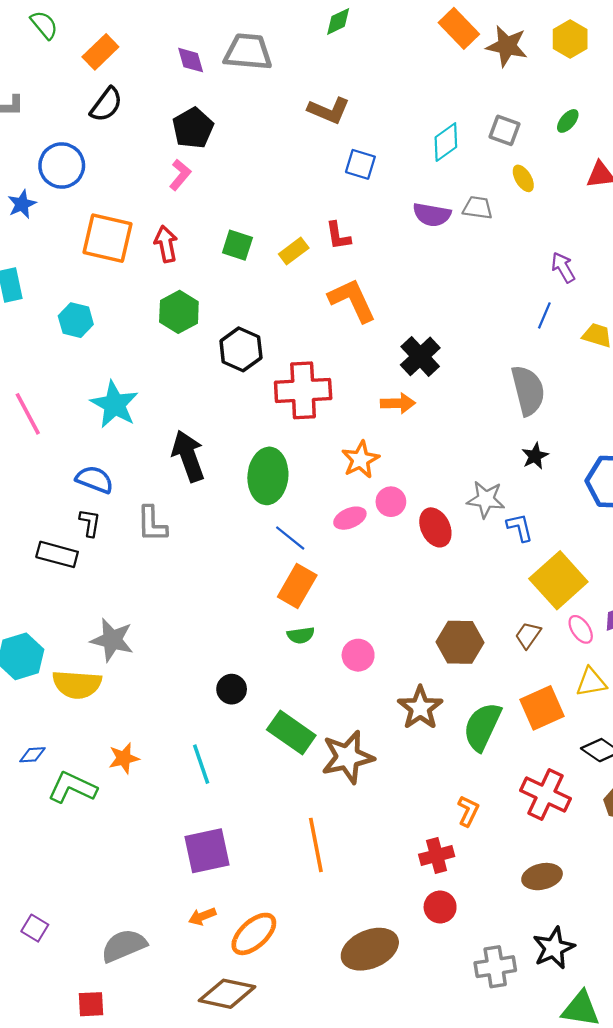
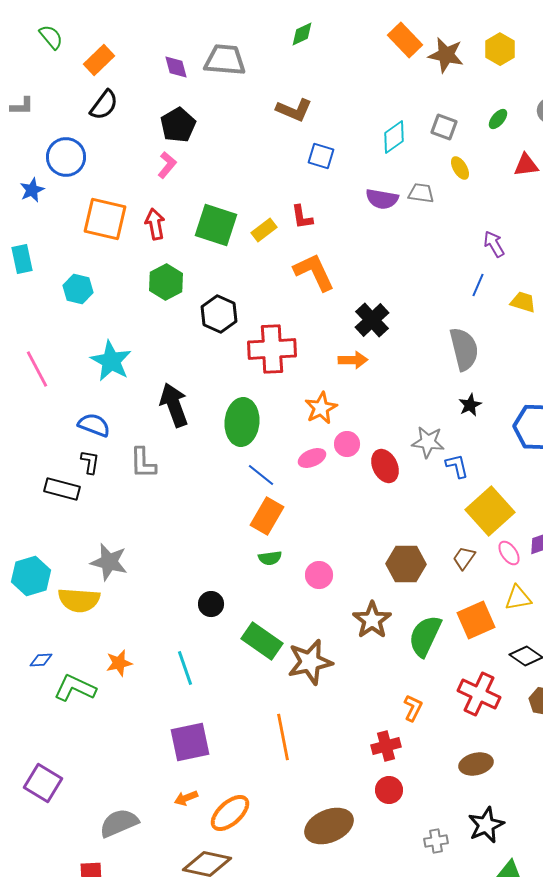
green square: (237, 245) -> (216, 225), size x1.6
purple square: (35, 928) -> (43, 783), moved, size x1.6
gray cross: (495, 967) -> (436, 841), size x0.7

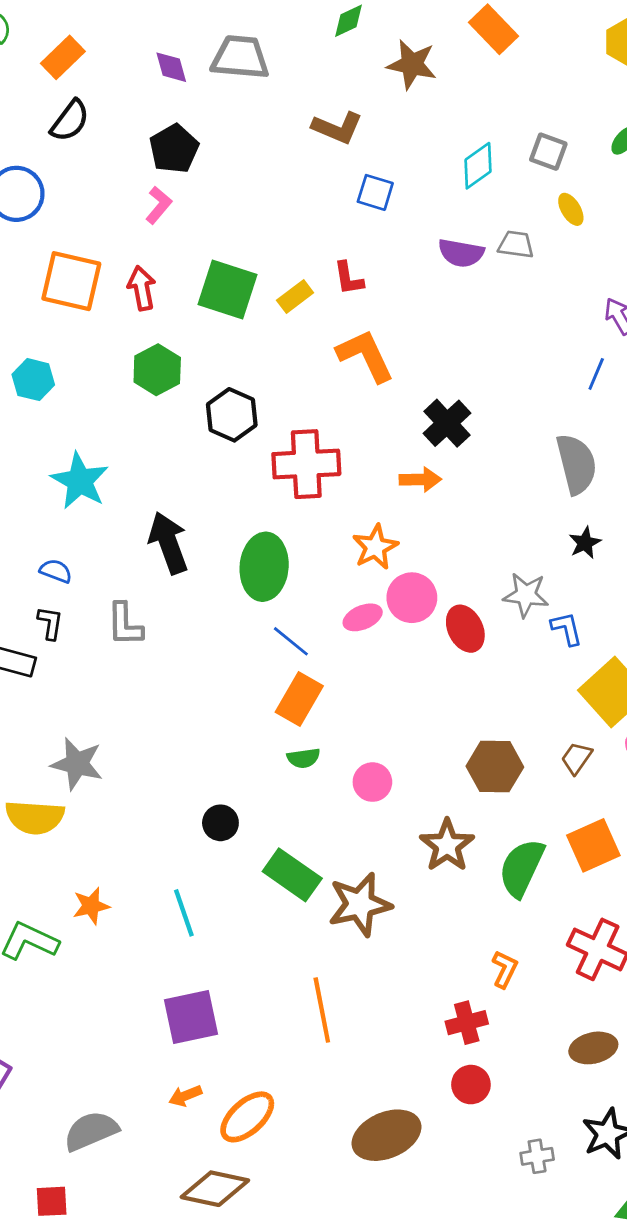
brown star: (446, 55) -> (412, 64), moved
blue semicircle: (94, 425) -> (56, 571), size x0.7
pink circle: (347, 444) -> (412, 598), size x1.4

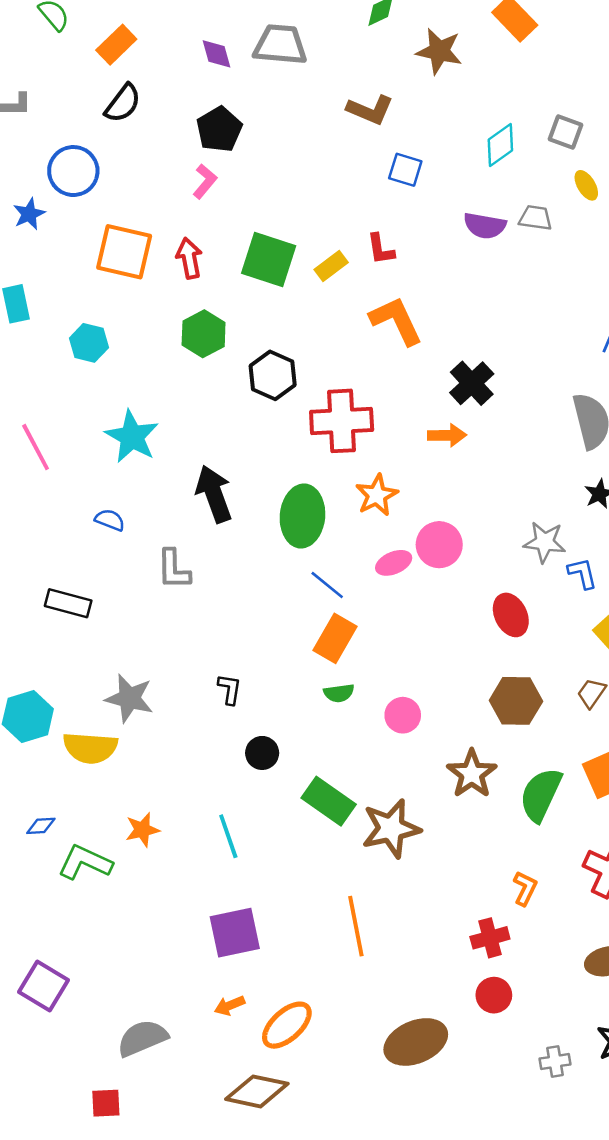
orange star: (375, 547) -> (377, 495), moved
black L-shape: (50, 623) -> (230, 689), moved
red ellipse: (465, 629) -> (511, 615), moved

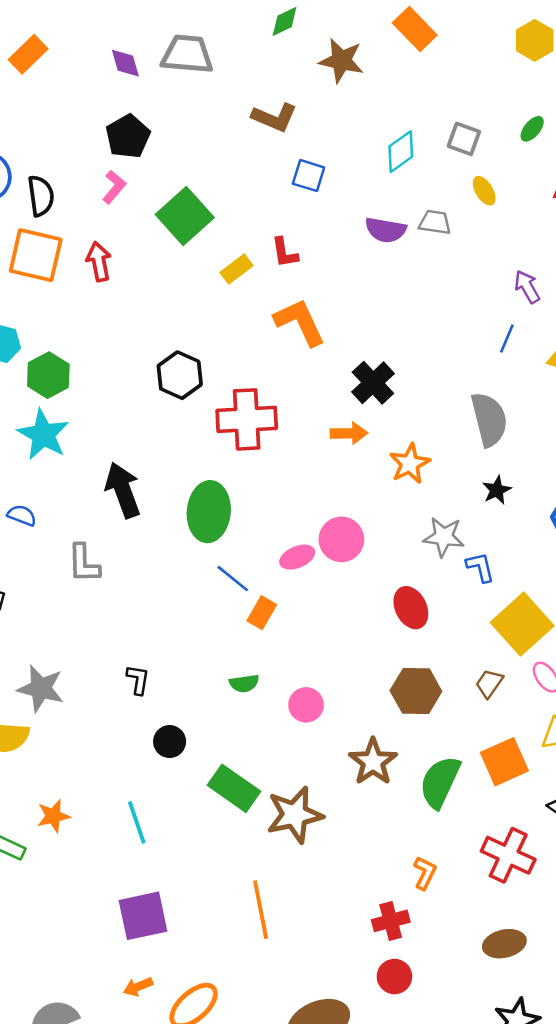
black semicircle: (123, 103) -> (41, 196), moved, turned -45
green square: (269, 260) -> (185, 216), moved, turned 30
green hexagon: (204, 334) -> (48, 375), moved
orange star: (377, 495) -> (410, 464), moved
orange rectangle: (335, 638) -> (262, 613), moved, size x0.7

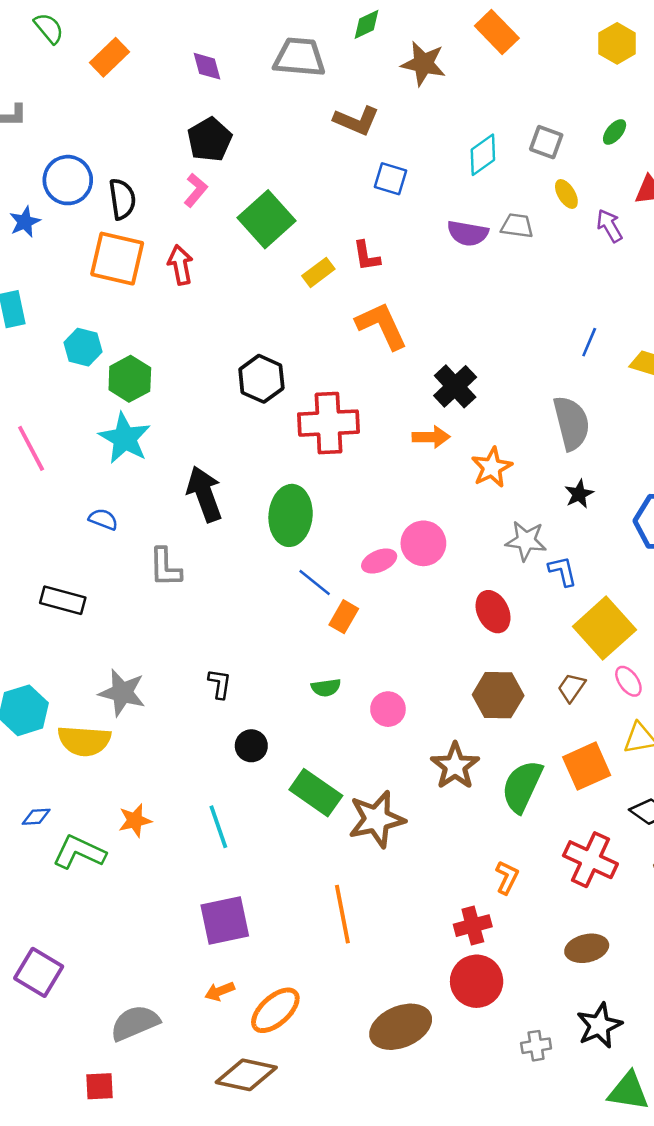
gray trapezoid: (187, 54) -> (299, 57), moved
purple arrow: (527, 287) -> (609, 226), moved
red circle: (394, 977) -> (477, 981), size x1.5

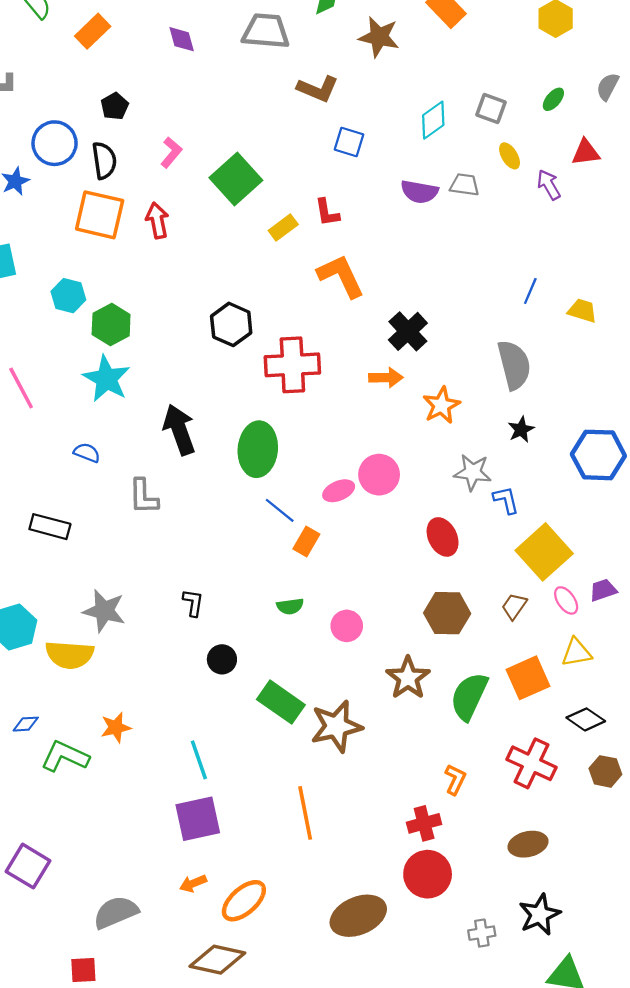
black pentagon: (210, 140) -> (115, 106), moved, size x0.7
cyan line: (218, 827) -> (199, 760), moved

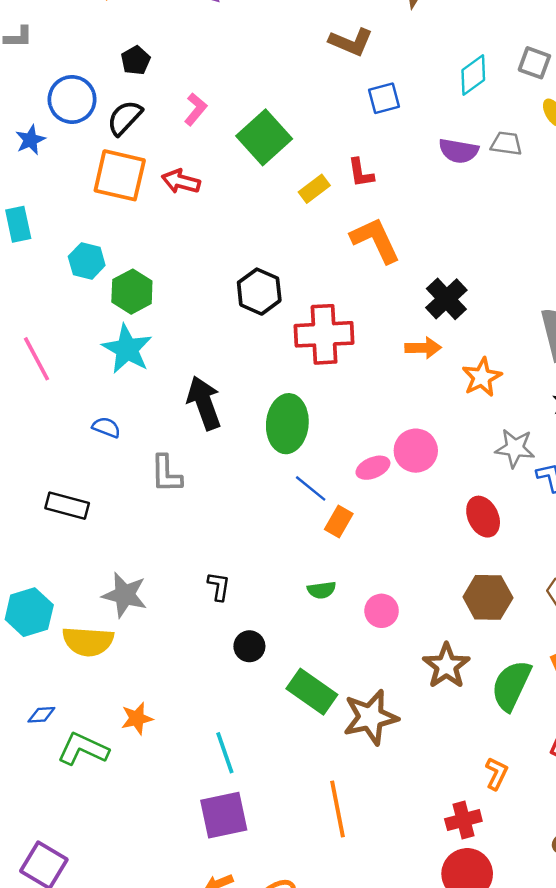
blue square: (349, 142) -> (384, 98), turned -32
black semicircle: (104, 160) -> (125, 118), turned -129
red arrow: (157, 221) -> (181, 181), turned -64

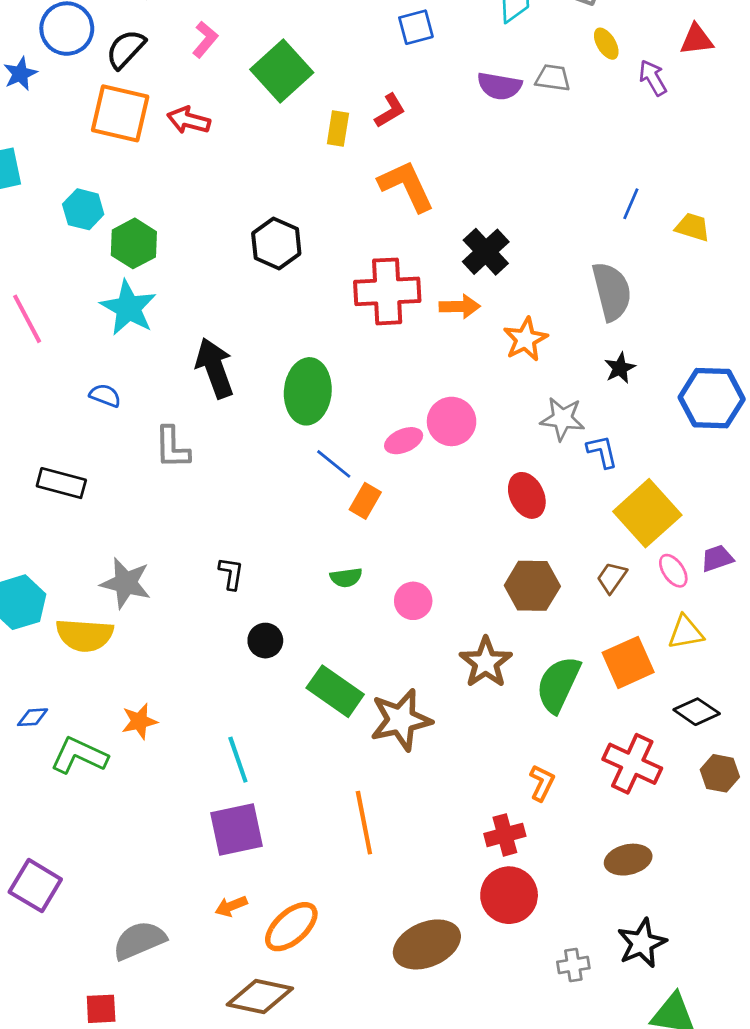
red L-shape: (361, 173) -> (390, 111), turned -112
yellow rectangle: (314, 189) -> (338, 128), turned -44
red cross: (324, 334) -> (387, 291), moved

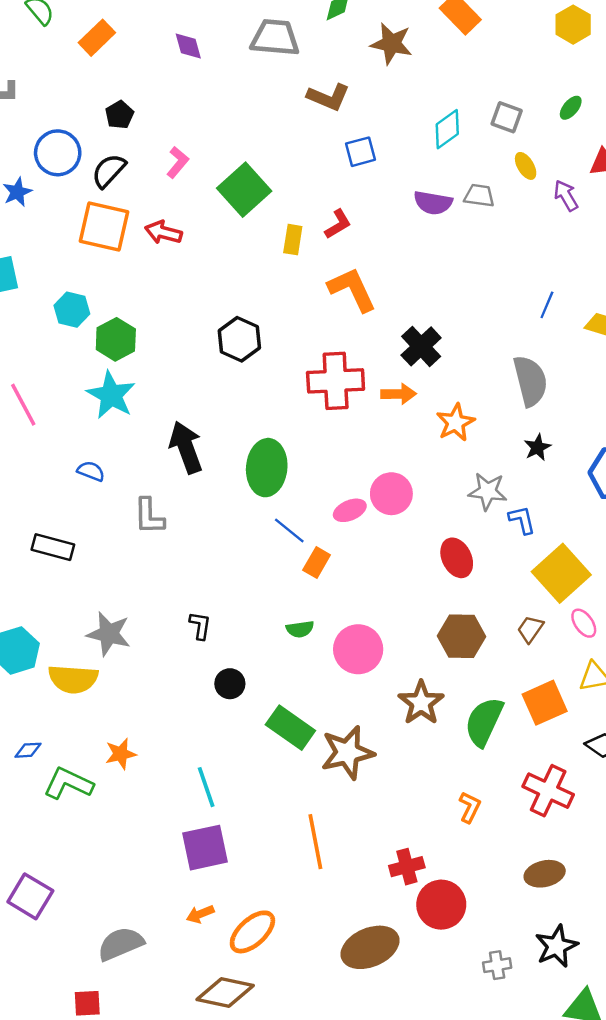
pink circle: (413, 601) -> (358, 649), size x1.5
red cross: (505, 835) -> (407, 867), moved

